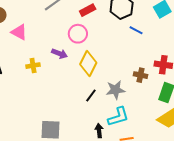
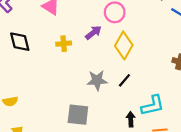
purple arrow: (60, 54) -> (93, 33), turned -63
gray star: (115, 90) -> (97, 80), moved

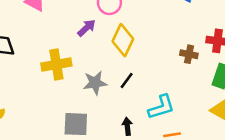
yellow cross: (64, 44) -> (56, 65), moved, size x1.6
black arrow: (131, 119) -> (127, 126), moved

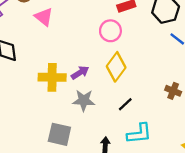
purple arrow: (87, 28) -> (80, 73), moved
black line: (127, 80) -> (125, 104), moved

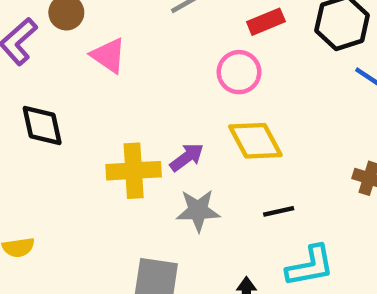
yellow diamond: (116, 67) -> (255, 141), turned -60
black line: (125, 104) -> (279, 211), turned 35

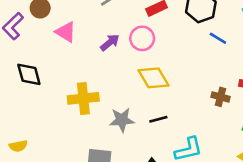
purple arrow: (187, 157) -> (110, 42), moved
black line: (279, 211) -> (158, 119), moved

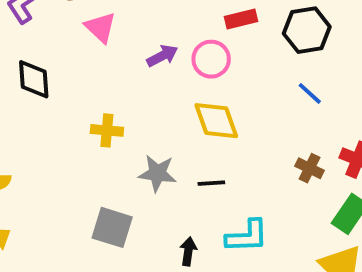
blue line: (218, 38) -> (310, 93), moved
yellow cross: (83, 98) -> (107, 130), size x0.7

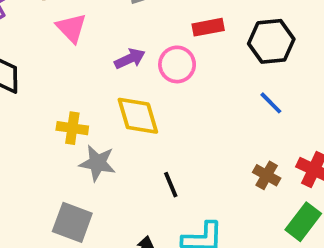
yellow diamond: (216, 121) -> (138, 116), moved
gray star: (157, 173) -> (97, 163), moved
black line: (211, 183) -> (171, 185), turned 68

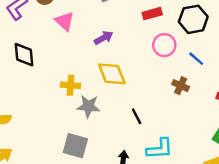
pink circle: (177, 64) -> (164, 45), moved
brown cross: (267, 175) -> (181, 86), moved

